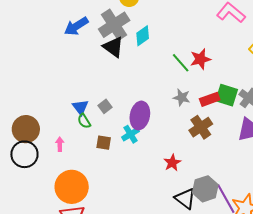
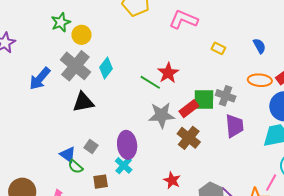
black triangle: (113, 47) -> (83, 102), moved, turned -30
gray star: (182, 97) -> (162, 115), size x1.5

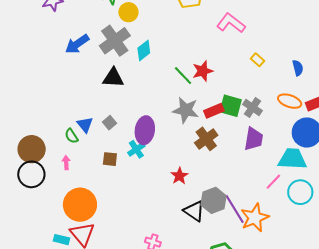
green semicircle: (75, 167) -> (72, 136), moved
pink line: (271, 183) -> (273, 182), moved

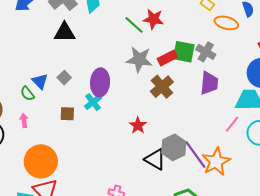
red star: (203, 71) -> (153, 19), turned 30
orange ellipse: (290, 101) -> (226, 23), moved

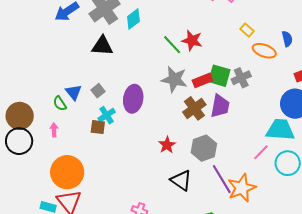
gray cross: (206, 52) -> (241, 78), turned 30
purple trapezoid: (209, 83) -> (220, 106), moved
cyan cross: (93, 102) -> (107, 115), moved
gray hexagon: (174, 147) -> (204, 148), moved

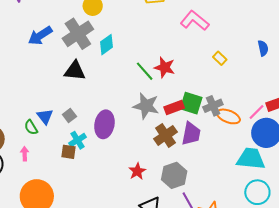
blue semicircle: (287, 39) -> (263, 48), moved
orange ellipse: (264, 51) -> (228, 116), moved
pink line: (261, 152) -> (257, 112), moved

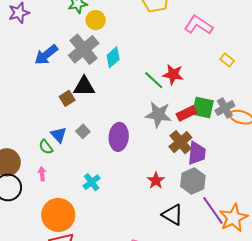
purple trapezoid: (191, 134) -> (197, 153), moved
cyan cross: (78, 140) -> (92, 182), moved
brown square: (68, 152) -> (67, 98), moved, turned -35

